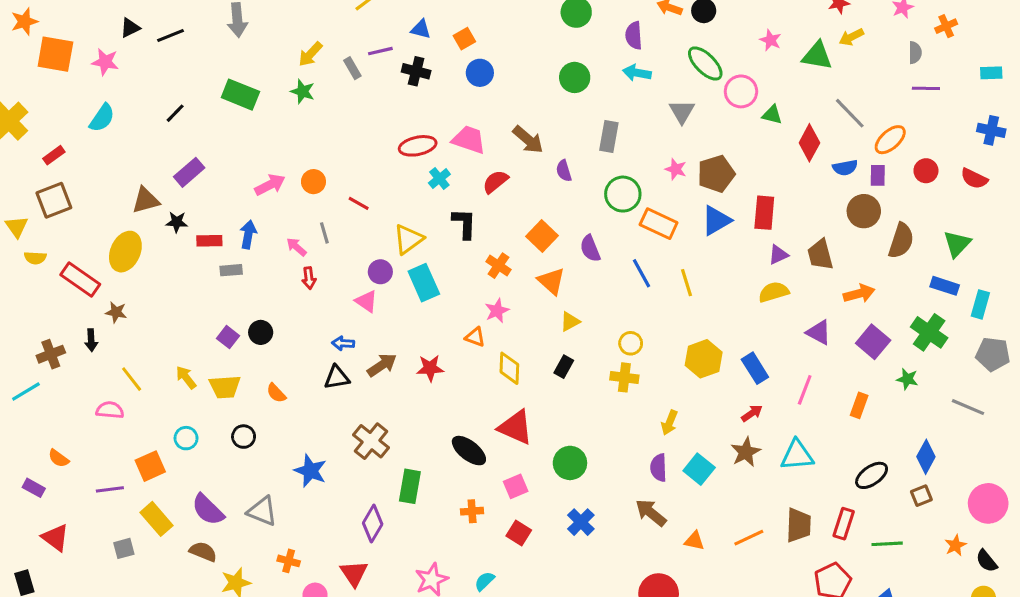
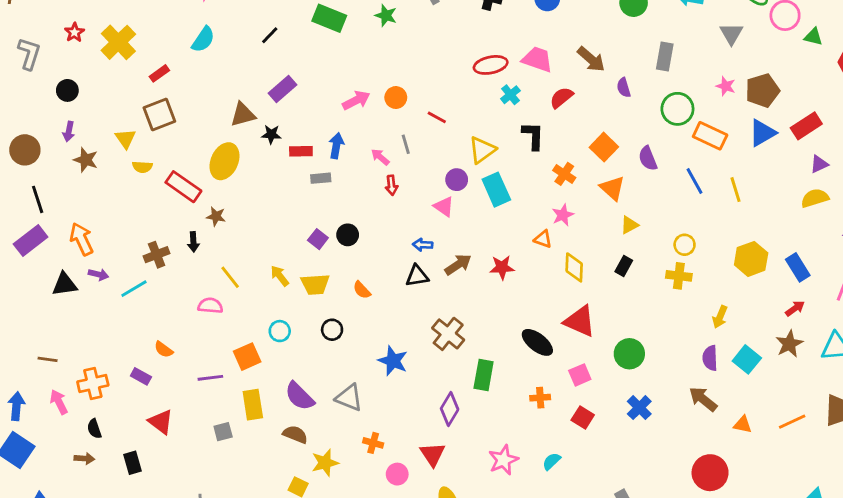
red rectangle: (764, 213) -> (806, 126), turned 52
yellow rectangle: (156, 519) -> (253, 405), turned 32

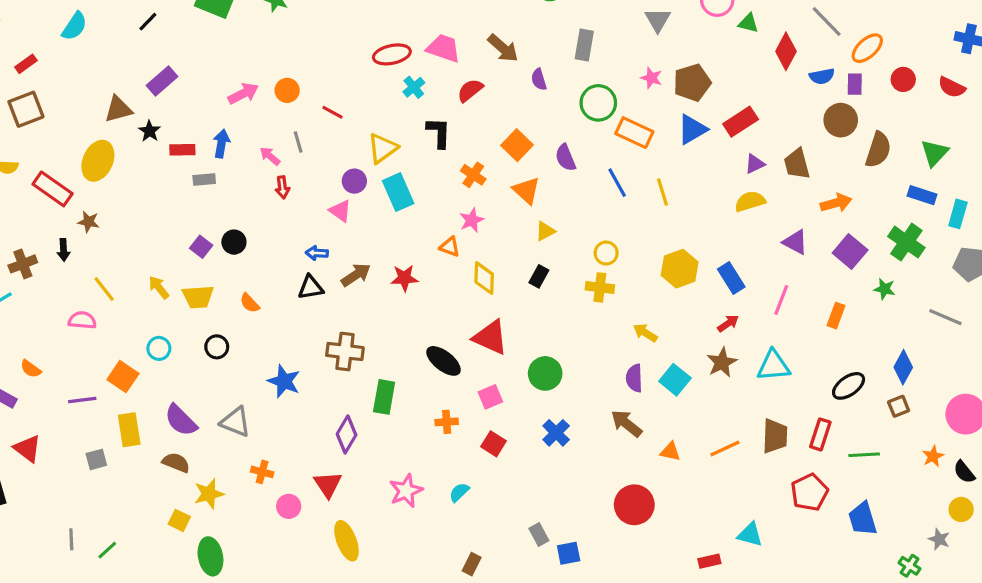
black star: (271, 134) -> (149, 131), turned 30
yellow arrow: (720, 317) -> (645, 333), turned 100
brown cross: (448, 334) -> (345, 352), turned -32
orange square: (247, 357) -> (123, 377), turned -32

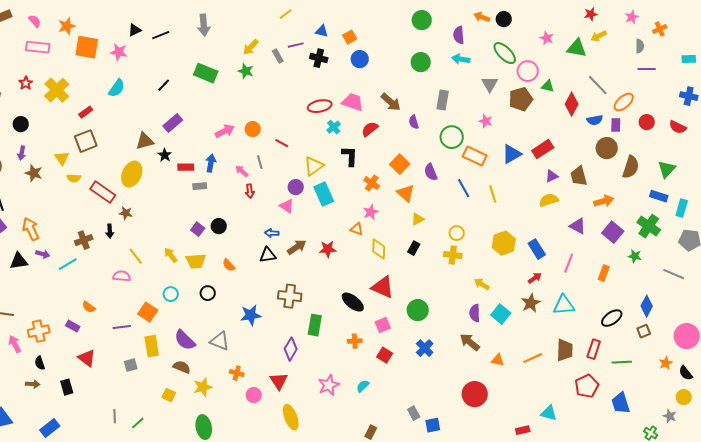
brown pentagon: (692, 83) -> (521, 99), moved
blue star: (284, 381) -> (251, 315), turned -30
yellow square: (179, 520) -> (169, 395), moved

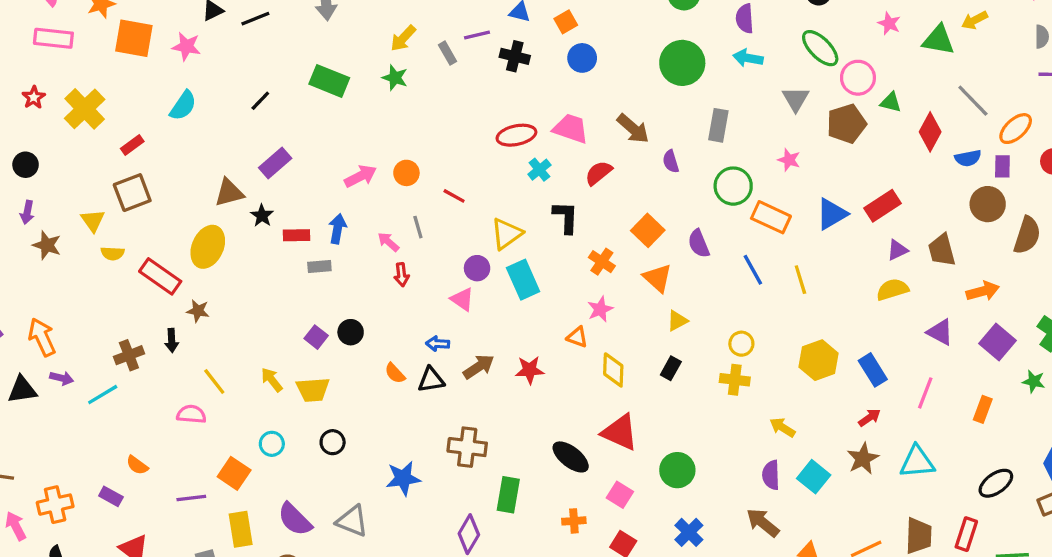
green circle: (421, 62) -> (682, 63), size x1.4
orange semicircle: (229, 265) -> (395, 373), moved
pink square: (383, 325) -> (620, 495), turned -35

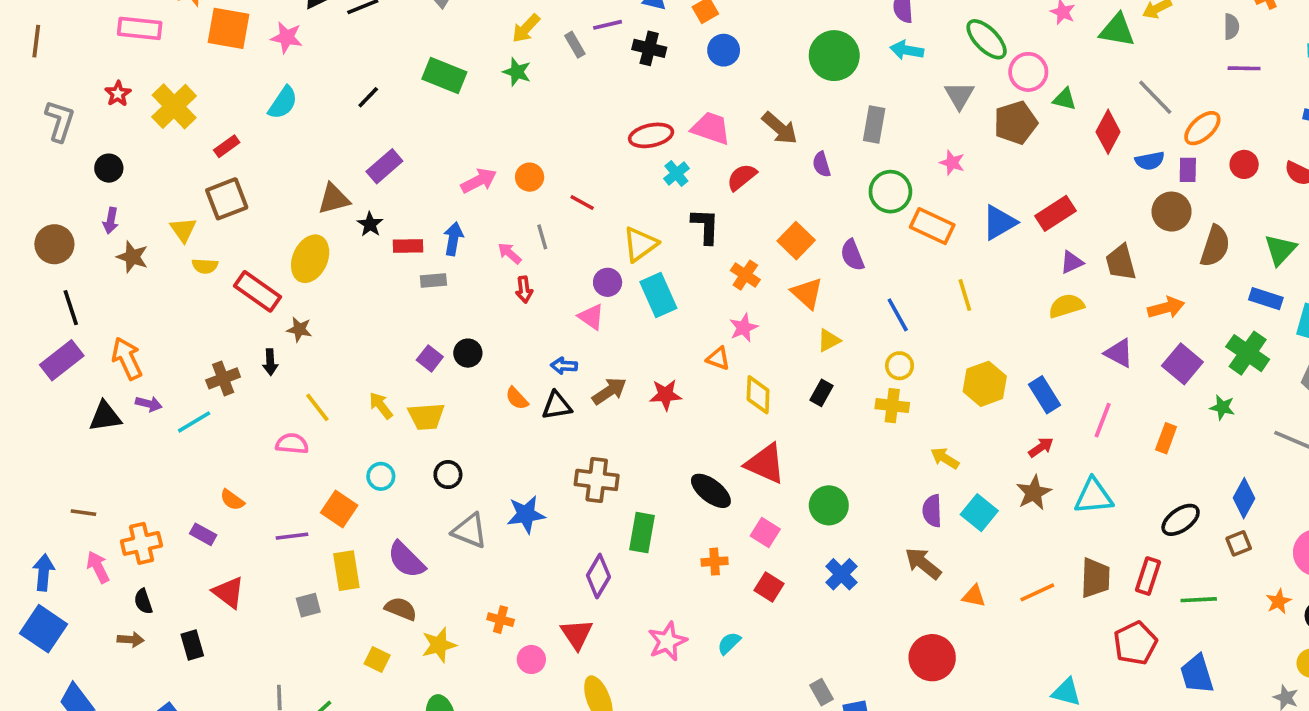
blue line: (753, 270) -> (898, 315), moved
gray triangle: (352, 521) -> (470, 531), moved

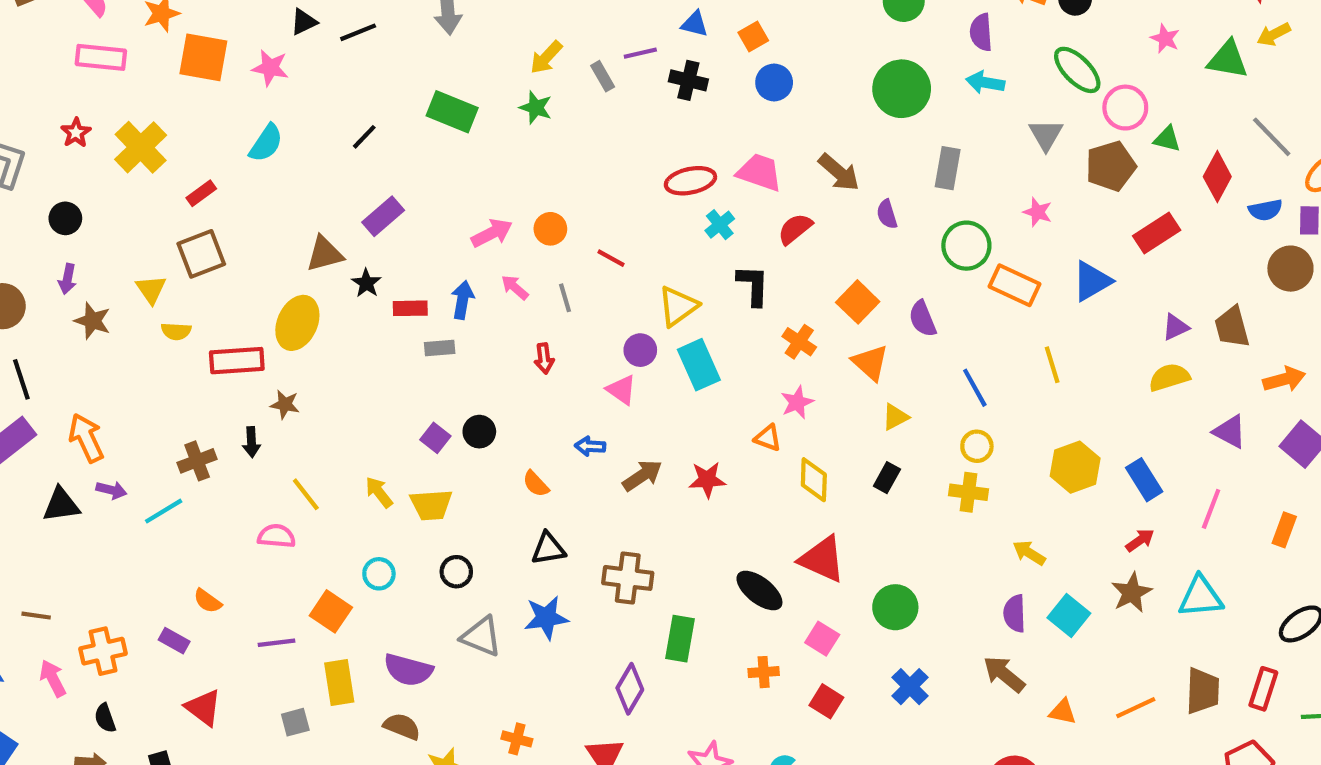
red rectangle: (1055, 213) -> (1157, 233), moved
pink arrow: (510, 253) -> (515, 287), moved
red rectangle: (258, 291) -> (237, 361), turned -39
black triangle: (557, 406) -> (548, 549), moved
purple semicircle: (406, 560) -> (408, 670), turned -30

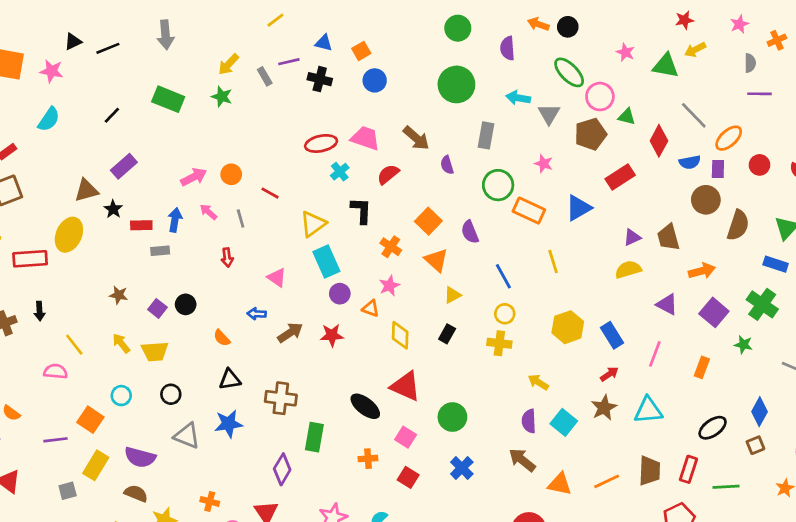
cyan arrow: (985, 82) -> (518, 98), moved
purple circle: (640, 350) -> (340, 294), moved
brown star: (285, 404) -> (119, 295), moved
yellow rectangle: (339, 682) -> (96, 465), turned 40
orange triangle: (1063, 712) -> (560, 484), size x1.4

